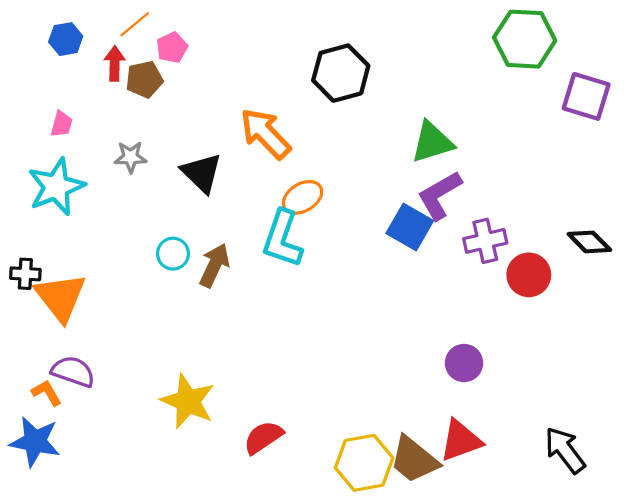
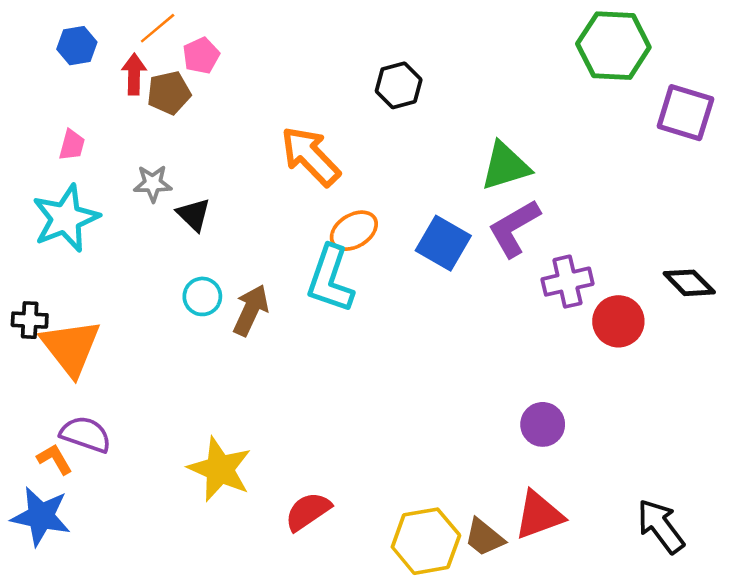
black hexagon: (341, 73) -> (399, 85), size x0.7
black triangle: (202, 173) -> (194, 215), moved, size x0.7
blue square: (410, 227) -> (443, 243), moved
brown trapezoid: (414, 460) -> (484, 537), size x0.7

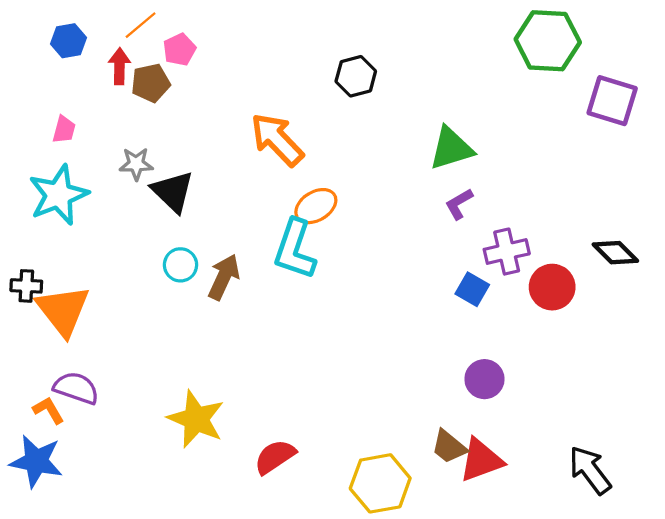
black triangle: (194, 215) -> (173, 192), size x1.4
purple L-shape: (514, 228) -> (459, 204), size x0.6
blue square: (443, 243) -> (472, 289), moved, size x0.7
brown trapezoid: (484, 537) -> (449, 447), moved

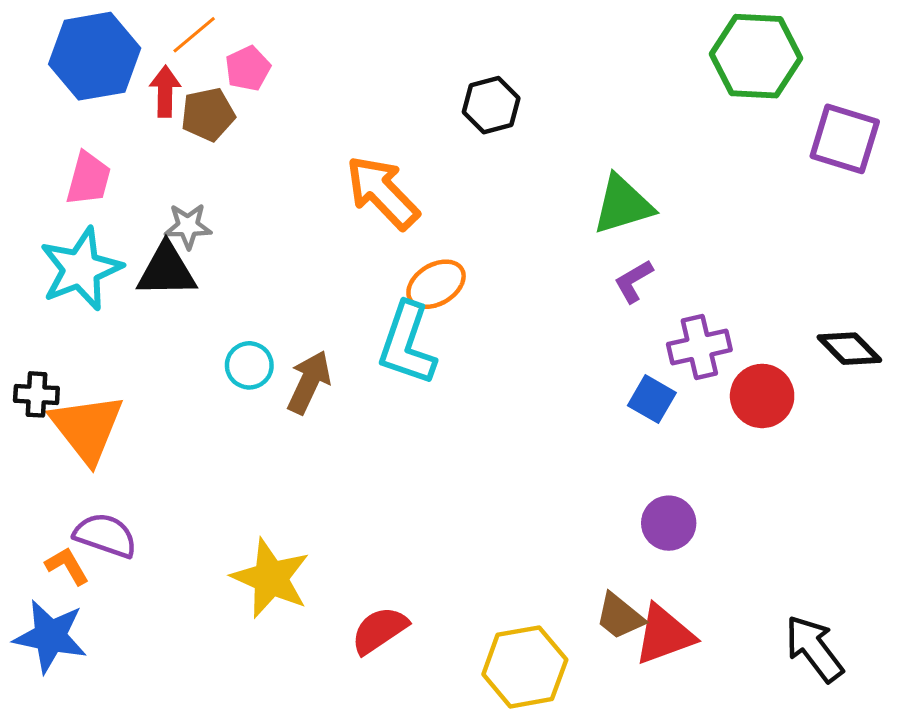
blue hexagon: (68, 41) -> (95, 56), size x1.8
pink trapezoid: (64, 130) -> (89, 179), size x1.4
black triangle: (173, 192) -> (167, 270), moved, turned -45

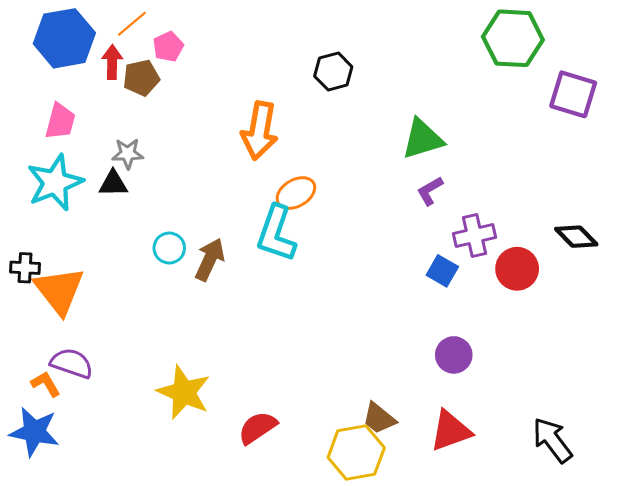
orange arrow: (382, 192) -> (260, 131), turned -126
black triangle: (167, 270) -> (113, 184), size x0.7
brown trapezoid: (620, 616) -> (379, 418), moved

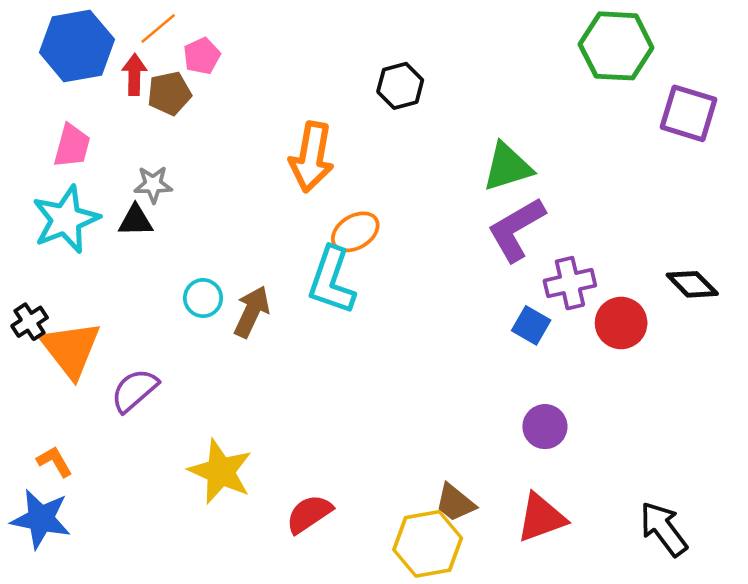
purple L-shape: (430, 191) -> (516, 229), size x1.8
black cross: (25, 268) -> (30, 322), turned -36
purple semicircle: (72, 363) -> (134, 390), moved, turned -60

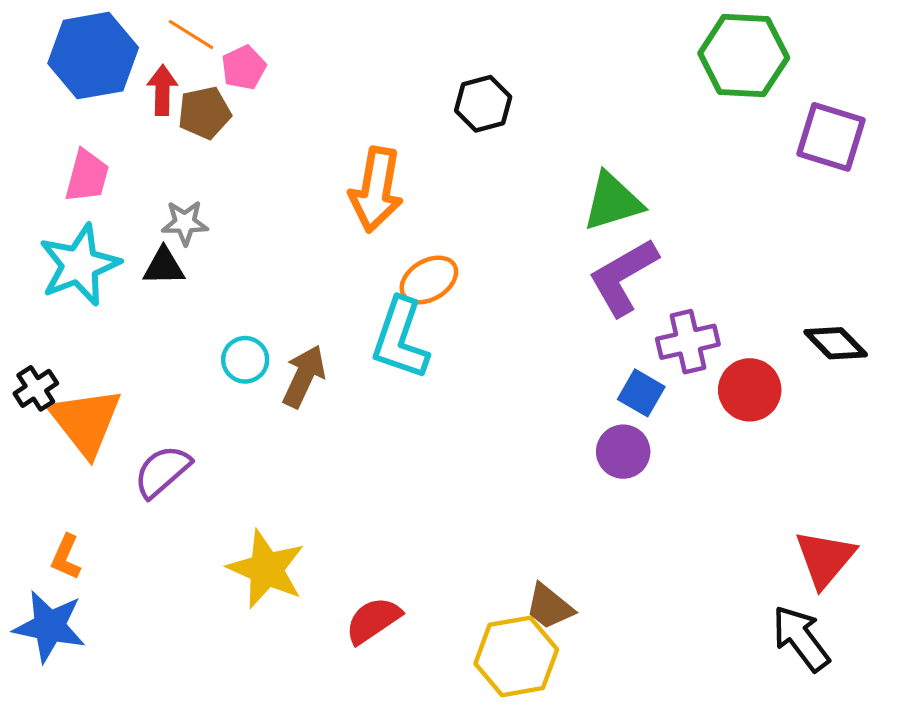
orange line: (158, 28) -> (191, 34), turned 72
purple circle: (545, 427) -> (623, 452), moved
orange L-shape: (54, 462) -> (66, 557), turned -126
red triangle: (541, 518) -> (825, 559), moved, turned -30

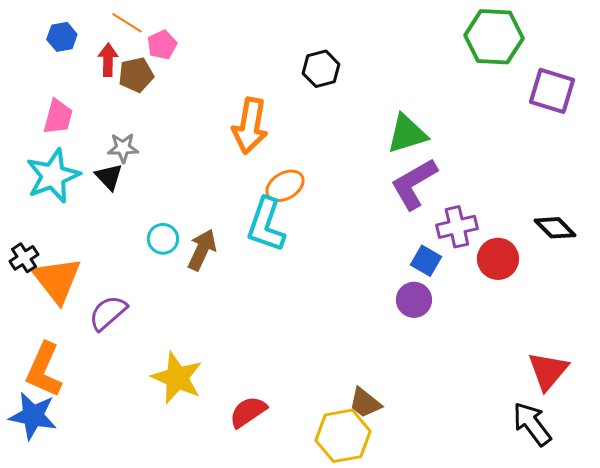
blue hexagon: (93, 56) -> (62, 37), size x0.5
black triangle: (164, 266) -> (109, 177), turned 48
orange L-shape: (66, 557) -> (44, 370), size x1.8

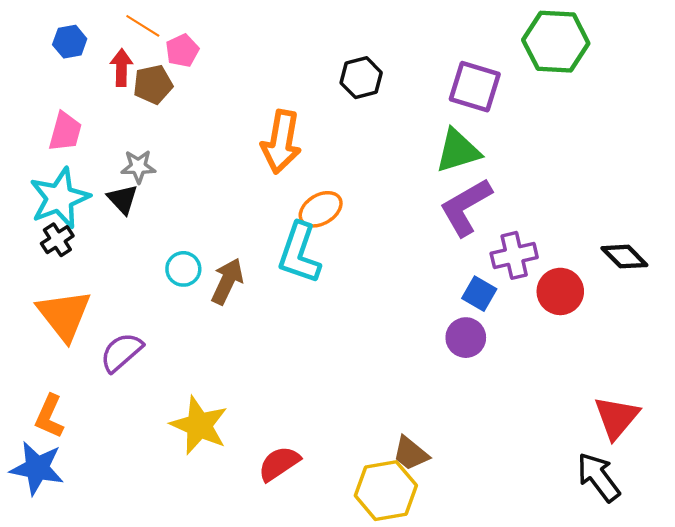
purple square: (552, 91) -> (475, 87), moved
black cross: (24, 258) -> (57, 240), moved
orange L-shape: (44, 370) -> (49, 416), size x0.7

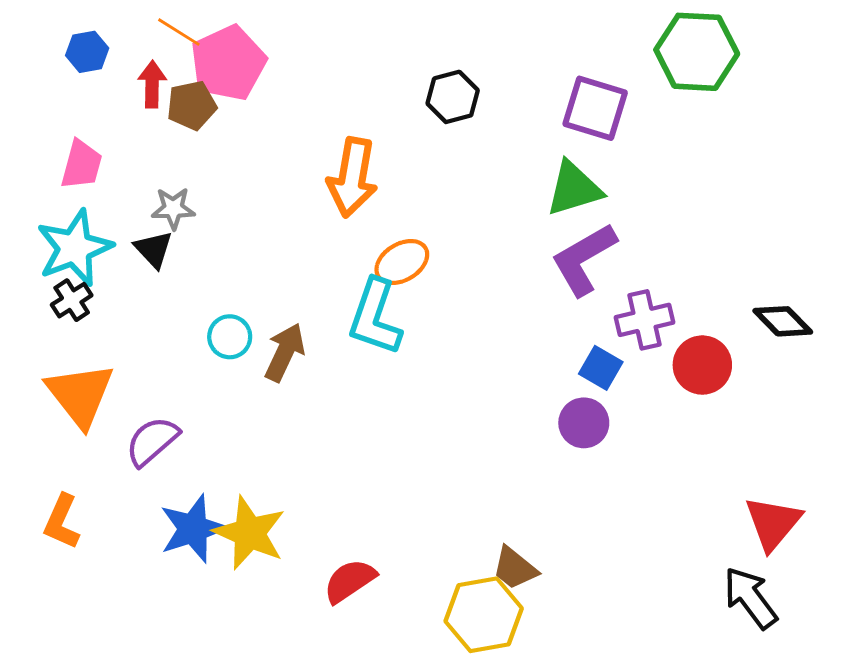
pink pentagon: (182, 51) -> (228, 63), size x1.8
blue star: (37, 468) -> (193, 529), moved, turned -30

